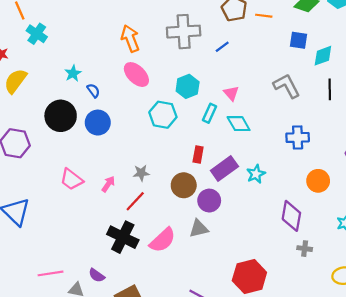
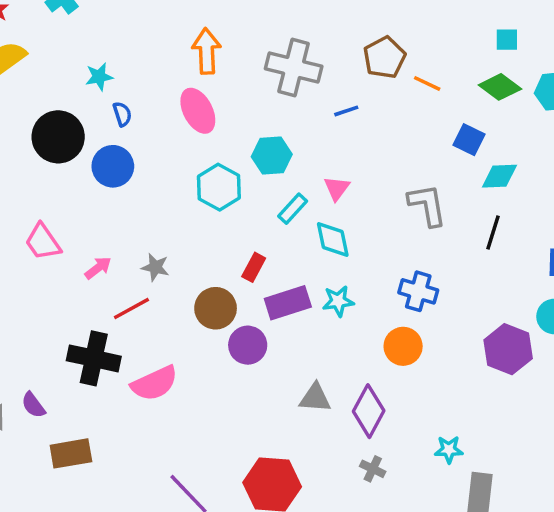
cyan star: (256, 174) -> (338, 301), moved
orange circle: (318, 181) -> (403, 346), moved
gray triangle: (199, 228) -> (315, 398), moved
black cross: (123, 237) -> (94, 358), turned -32

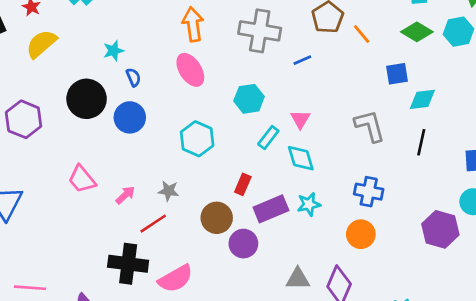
orange line: (427, 83) -> (362, 34), turned 30
blue square: (469, 140) -> (397, 74), turned -30
cyan hexagon: (219, 187) -> (197, 139), moved

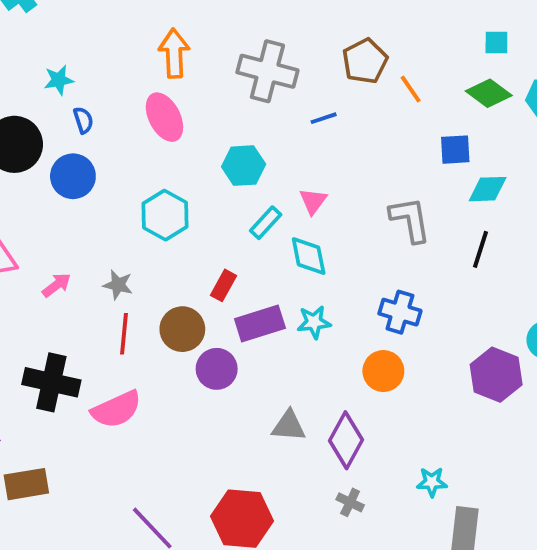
red line: (153, 224) -> (124, 334), moved, turned -56

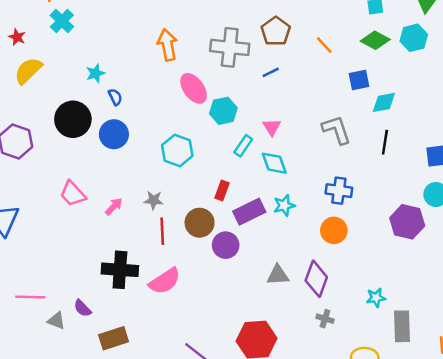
brown pentagon: (365, 61) -> (276, 31), moved
pink ellipse: (164, 117) -> (194, 88), moved

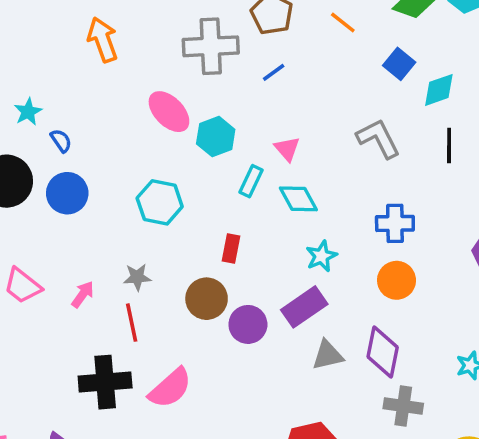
orange arrow: (168, 45) -> (103, 40), moved
blue square: (359, 80) -> (399, 64), turned -30
purple rectangle: (249, 212) -> (304, 307), moved
red line: (162, 231) -> (132, 323), moved
gray cross: (325, 319) -> (403, 406), size x1.5

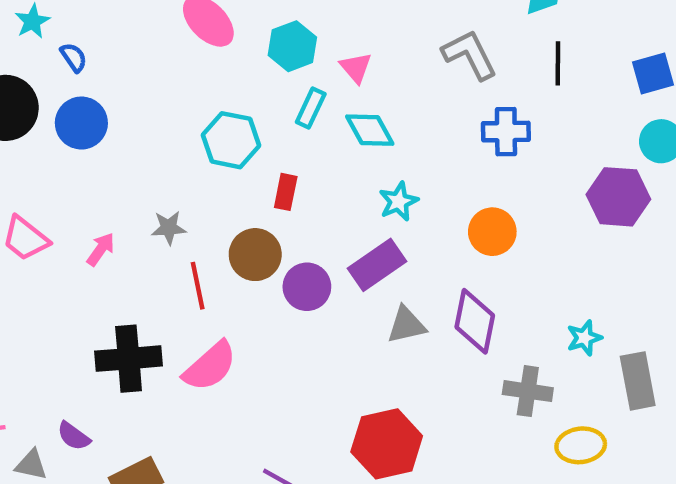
cyan hexagon: (216, 137) -> (292, 46), moved
cyan hexagon: (160, 202) -> (231, 140), moved
blue cross: (395, 223) -> (506, 132), moved
red line: (132, 323) -> (198, 286), moved
gray cross: (403, 406) -> (528, 391), moved

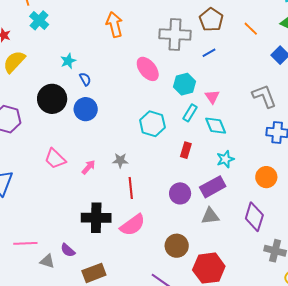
red rectangle: (286, 192) -> (186, 150), moved
brown circle: (255, 255) -> (177, 246), moved
gray triangle: (406, 325) -> (210, 216), moved

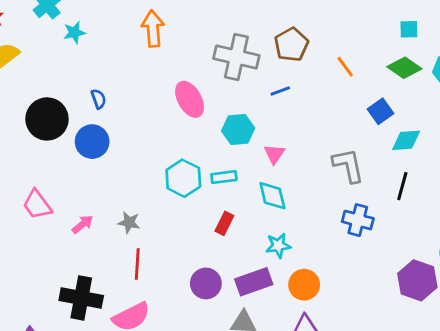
cyan star: (68, 61) -> (74, 32), moved
cyan rectangle: (190, 113) -> (224, 177), moved, turned 42
orange circle: (266, 177) -> (304, 285), moved

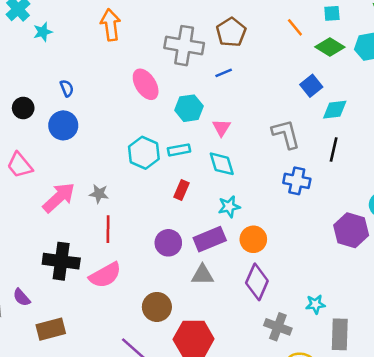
orange line: (345, 67) -> (295, 27), moved
black circle: (47, 119) -> (23, 108), size x0.6
pink trapezoid: (37, 205) -> (20, 165), moved
pink arrow: (83, 224) -> (59, 197), size x1.8

